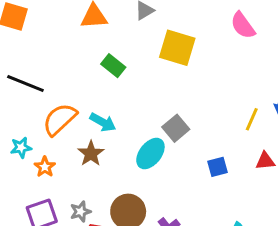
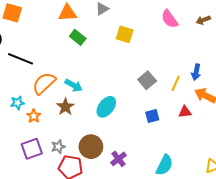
yellow square: (177, 48) -> (125, 34), size x0.7
green rectangle: (113, 66) -> (78, 37), moved
gray square: (176, 128) -> (147, 80), moved

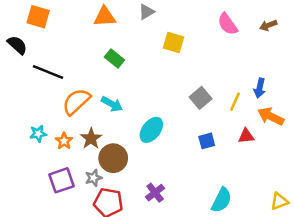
green rectangle: (78, 37) -> (114, 59), moved
cyan star: (17, 103) -> (38, 134), moved
brown star: (65, 107) -> (91, 138), moved
brown circle: (91, 147) -> (113, 158), moved
purple cross: (118, 159) -> (155, 193), moved

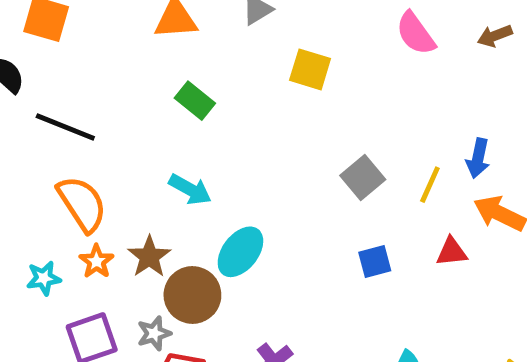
orange semicircle: (76, 102) -> (82, 204), moved, turned 100
cyan ellipse: (151, 130) -> (240, 252), moved
cyan star: (38, 134) -> (44, 278), moved

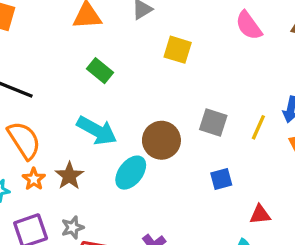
gray square: (363, 177) -> (213, 122), turned -32
cyan arrow: (190, 189) -> (97, 131), size x1.4
red triangle: (452, 252) -> (260, 215), moved
brown circle: (192, 295) -> (161, 140), moved

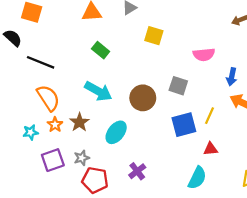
pink semicircle: (249, 25) -> (204, 55), moved, turned -60
yellow line: (258, 127) -> (209, 116), moved
cyan ellipse: (131, 173) -> (116, 132), moved
blue square: (221, 179) -> (184, 125), size x1.6

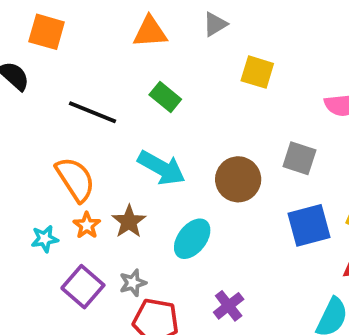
black line: (41, 62) -> (93, 112), moved
purple square: (53, 160) -> (83, 287), turned -30

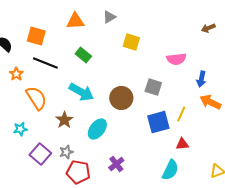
orange square: (47, 32) -> (36, 36), moved
orange star: (87, 225) -> (16, 74), moved

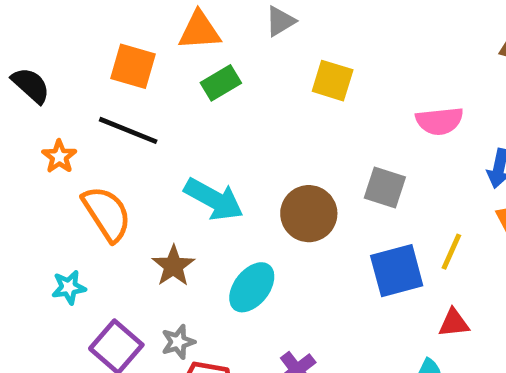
orange square: (36, 36) -> (133, 66), moved
green rectangle: (83, 55) -> (221, 83), moved, turned -70

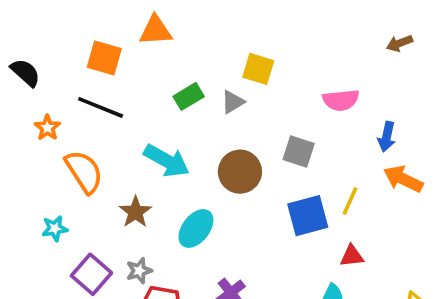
gray triangle: (280, 21) -> (233, 102), moved
green rectangle: (221, 83) -> (189, 96), moved

